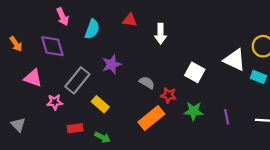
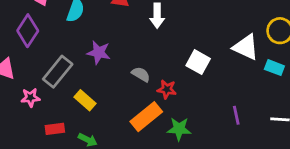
purple diamond: (52, 46) -> (28, 31), turned 50
purple star: (112, 64) -> (99, 53), turned 30
green star: (194, 111) -> (179, 129), moved

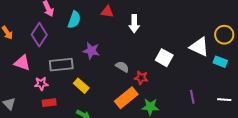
gray rectangle: (58, 72) -> (61, 65), turned 45
red rectangle: (55, 129) -> (49, 103), moved

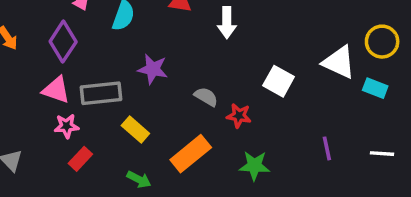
pink triangle: (22, 63) -> (56, 90), moved
orange rectangle: (126, 98) -> (191, 154), moved
red rectangle: (49, 103) -> (80, 159), turned -40

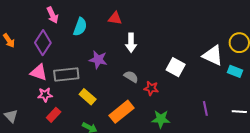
white arrow: (227, 23) -> (131, 43), moved

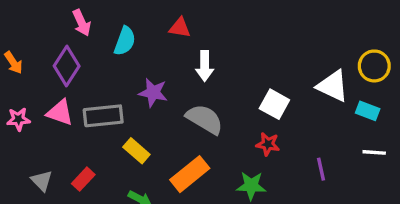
gray semicircle: (131, 77) -> (205, 119), size x1.6
red star: (151, 88) -> (268, 144), moved
pink star: (45, 95) -> (18, 119), moved
white line: (239, 112) -> (374, 152), moved
gray triangle: (11, 116) -> (42, 181), moved

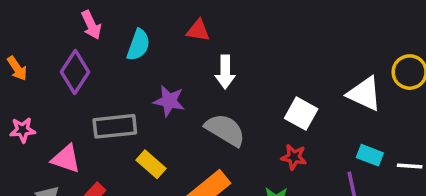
cyan rectangle: (368, 111) -> (370, 155), moved
pink triangle: (60, 113) -> (66, 159), moved

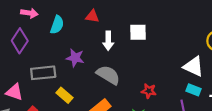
pink arrow: (91, 25) -> (29, 13), turned -56
white triangle: (364, 94) -> (194, 66), moved
white square: (301, 114) -> (138, 32), moved, turned -30

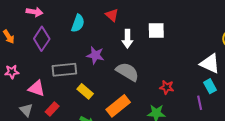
pink arrow: (29, 13) -> (34, 12), moved
red triangle: (92, 16) -> (112, 15), turned 32
cyan rectangle: (194, 90) -> (210, 86), turned 40

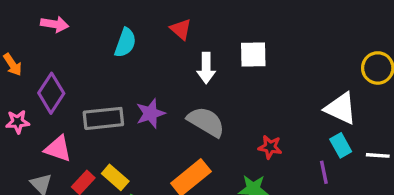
purple diamond: (42, 39) -> (51, 93), moved
purple star: (95, 55) -> (151, 113), moved, turned -30
yellow rectangle: (85, 91) -> (115, 177), moved

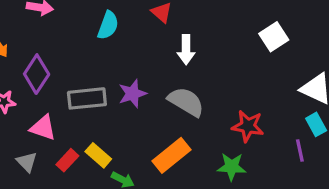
white square: (253, 54) -> (274, 37), moved, turned -32
red star: (270, 147) -> (248, 126), size x1.4

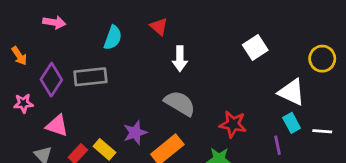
purple star: (132, 94) -> (135, 133), moved
gray rectangle: (87, 98) -> (90, 77), moved

